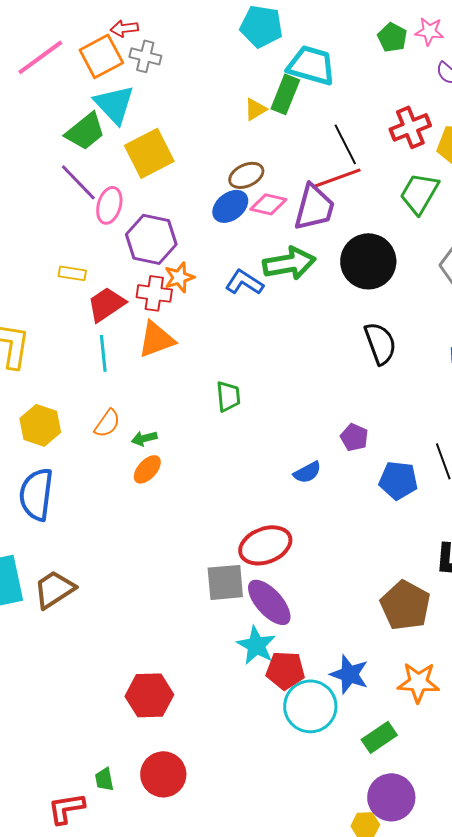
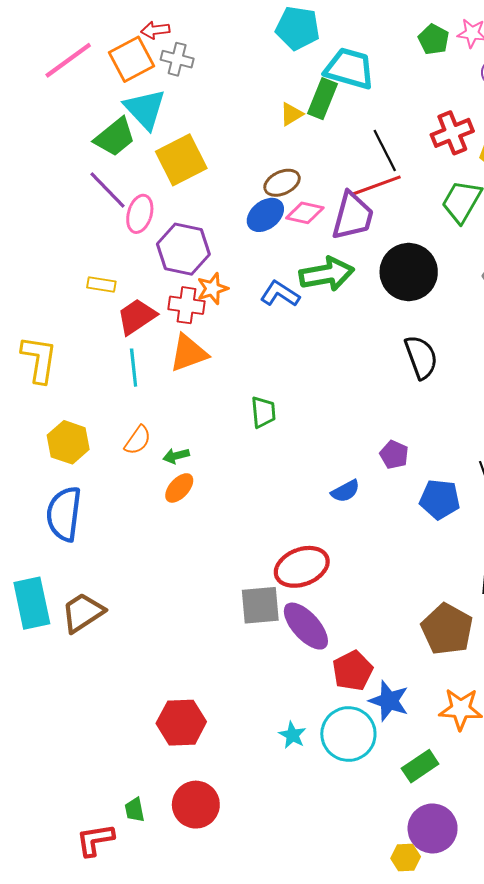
cyan star: (256, 645) -> (292, 735), moved, size x0.7
red pentagon: (285, 670) -> (353, 671), moved, turned -30

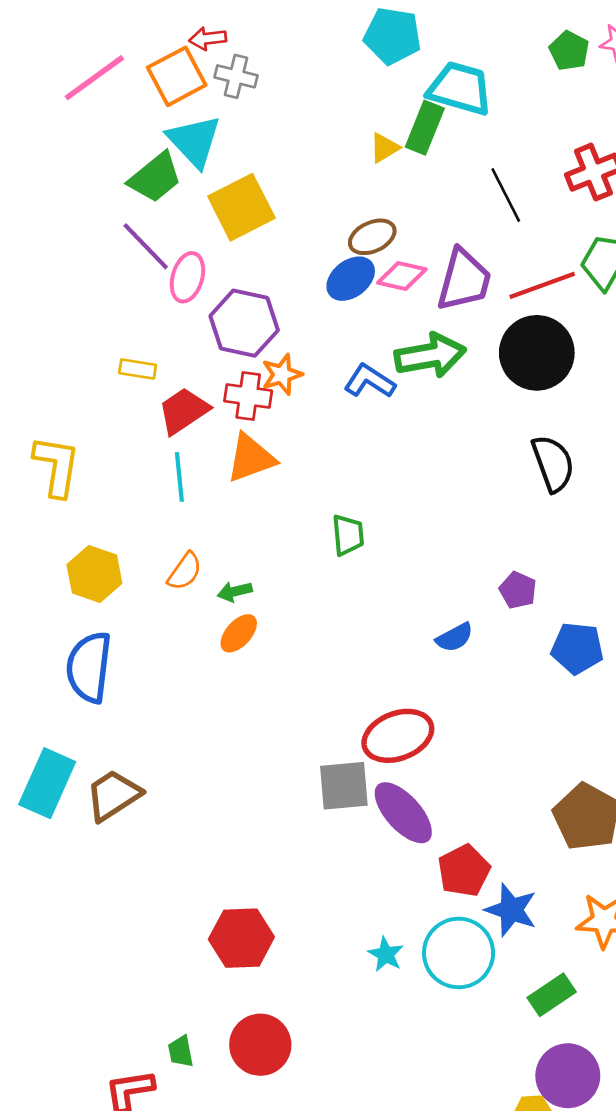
red line: (375, 186) -> (542, 285), moved
cyan rectangle: (32, 603) -> (47, 783), turned 36

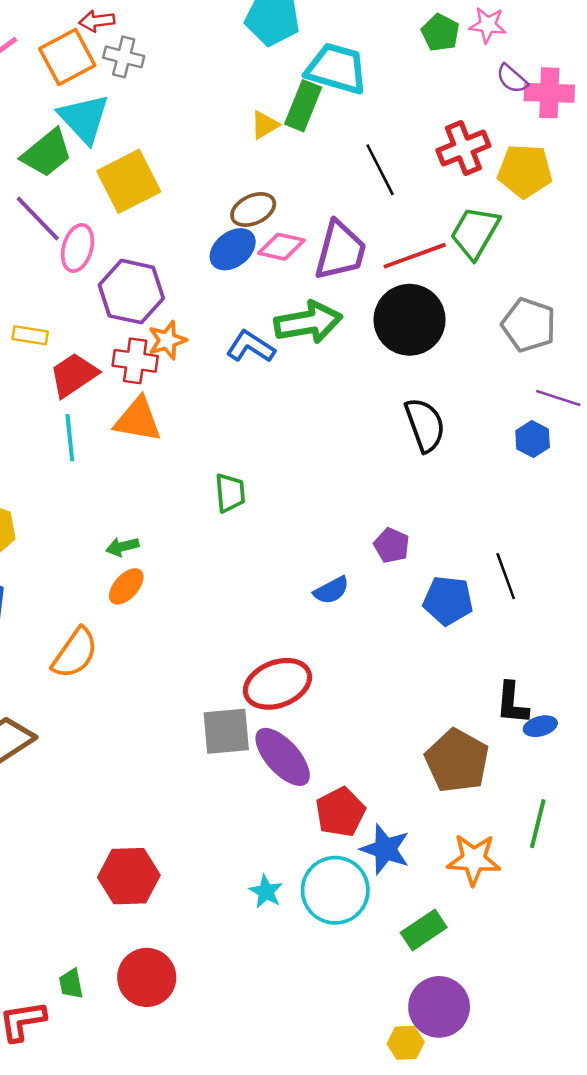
orange triangle: (251, 458) -> (138, 420), turned 30
orange semicircle: (185, 571) -> (75, 653), moved, size x1.4

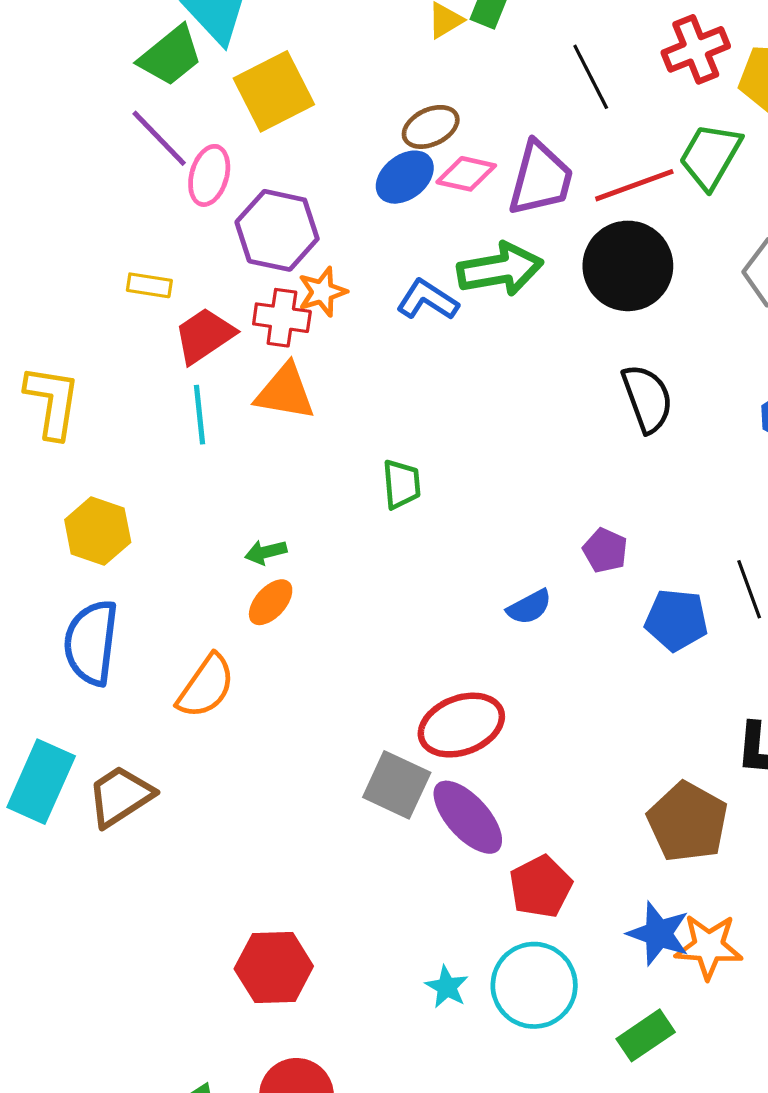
gray square: (226, 731) -> (397, 785), turned 30
blue star: (385, 849) -> (659, 934), moved

